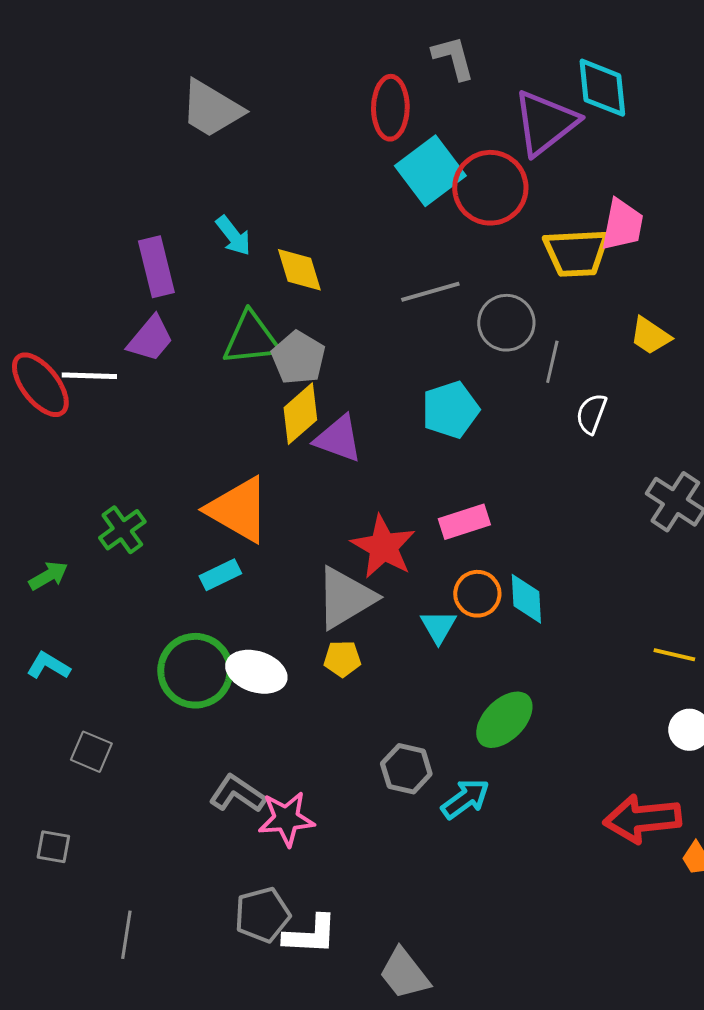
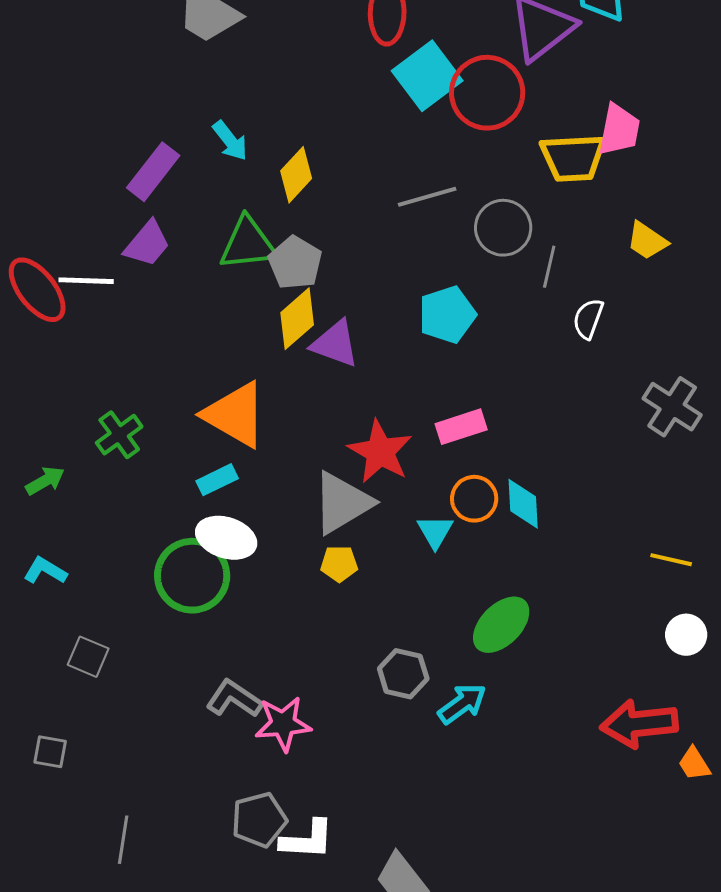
purple rectangle: (156, 267) -> (153, 172), turned 52
yellow diamond: (299, 270) -> (296, 175), turned 60
white ellipse: (256, 672) -> (226, 538), moved

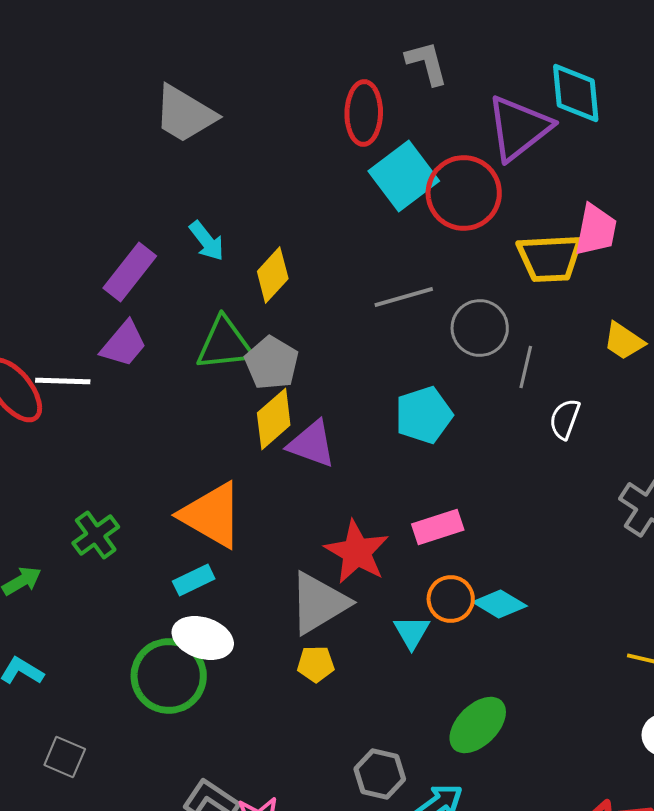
cyan diamond: (523, 504) -> (500, 604), turned -56

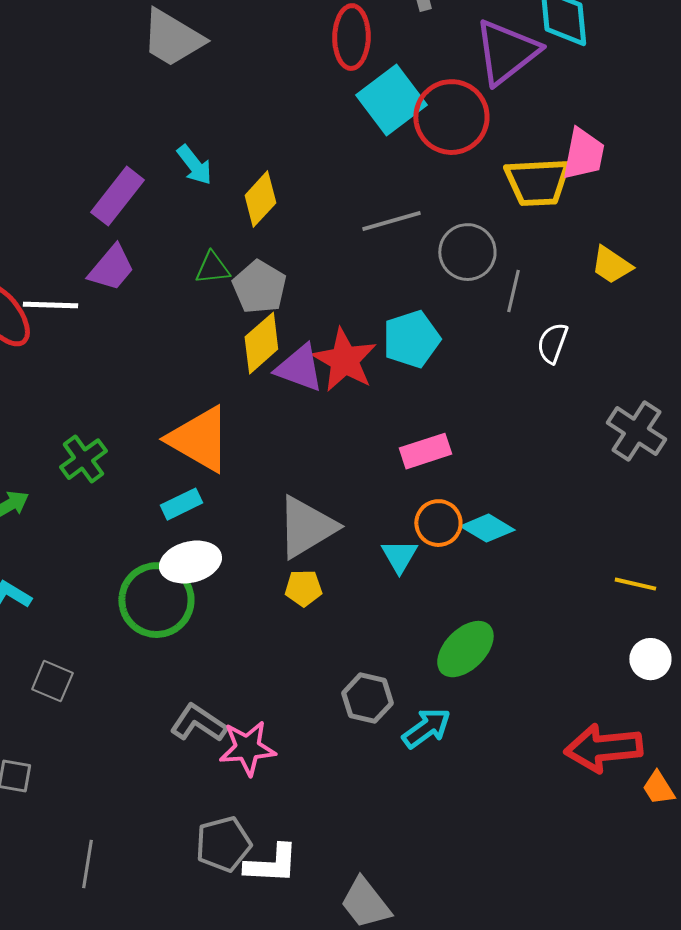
green triangle: (225, 344) -> (212, 268), size x0.6
red star: (357, 552) -> (344, 360), moved
white ellipse: (203, 638) -> (190, 562), turned -32

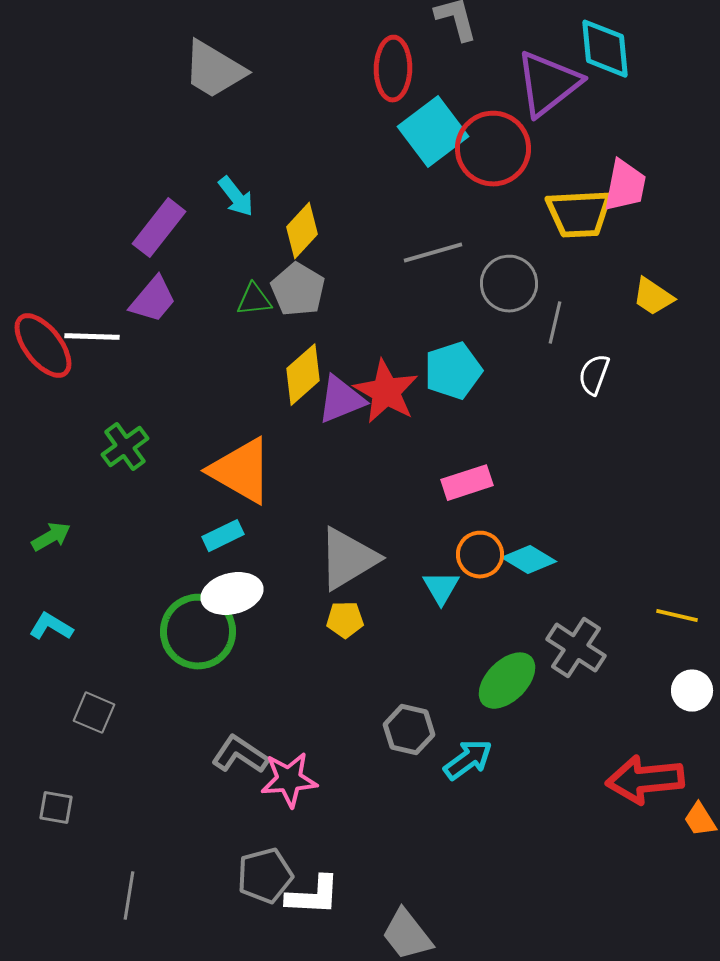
gray pentagon: (259, 287) -> (298, 290), moved
purple triangle: (299, 368) -> (341, 400), turned -42
gray cross: (636, 431) -> (576, 648), moved
green cross: (83, 459) -> (125, 447), moved

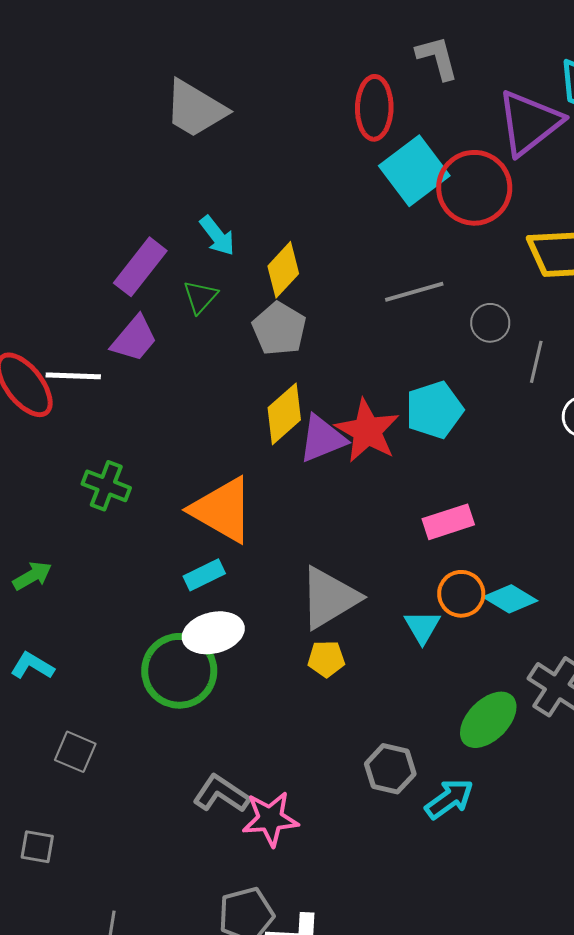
gray circle: (509, 284) -> (490, 323), size x0.7
green triangle: (254, 300) -> (200, 297), moved, turned -42
green cross: (125, 447) -> (106, 486), turned -33

